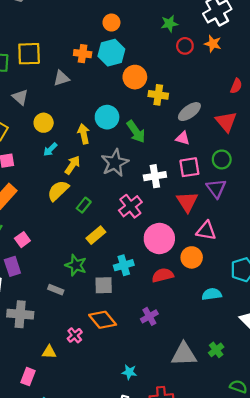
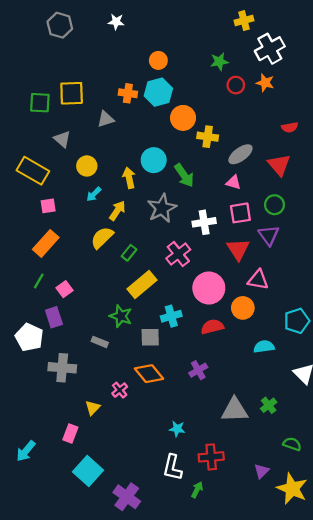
red semicircle: (236, 86) -> (290, 127), turned 56
yellow rectangle: (96, 235) -> (142, 284), size x1.4
yellow triangle: (49, 352) -> (93, 408), turned -48

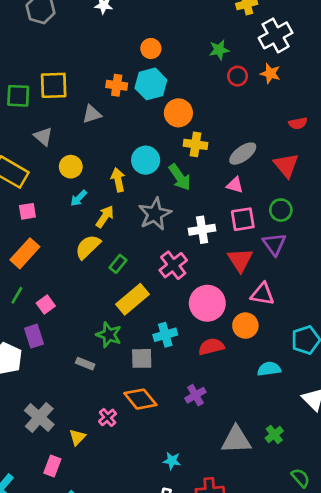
yellow cross: (208, 137) -> (195, 144), moved
gray cross: (62, 368) -> (39, 417), moved, turned 36
green semicircle: (292, 444) -> (301, 478), turned 30

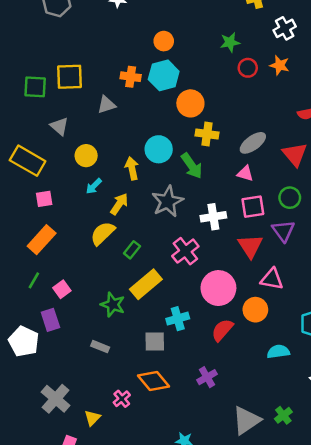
white cross: (276, 35) -> (285, 28), size x0.7
green star: (109, 335) -> (113, 305), moved
red semicircle: (211, 347) -> (222, 330), turned -35
gray triangle: (236, 440) -> (246, 420), turned -32

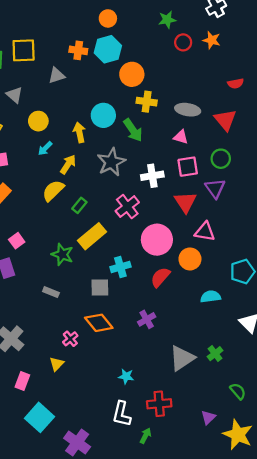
gray ellipse: (253, 143) -> (188, 110), turned 45
yellow triangle: (92, 418) -> (57, 364), moved

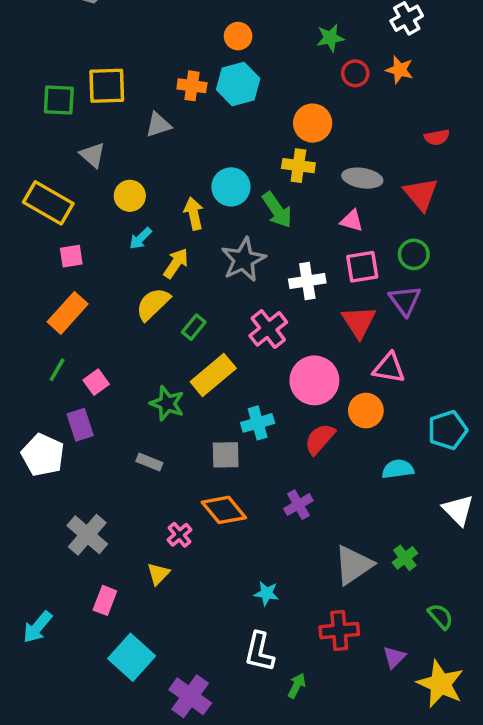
orange circle: (132, 74) -> (313, 123), moved
red cross: (159, 404) -> (339, 631), moved

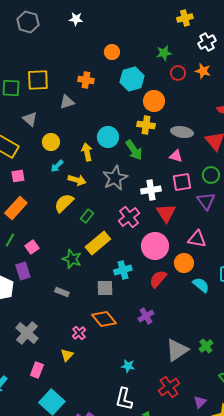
cyan hexagon: (238, 84) -> (132, 79), moved
yellow arrow: (176, 263) -> (77, 180), turned 72
red triangle: (359, 322) -> (166, 213), moved
cyan semicircle: (398, 469) -> (201, 285), moved, turned 48
red cross: (339, 631) -> (169, 387), turned -30

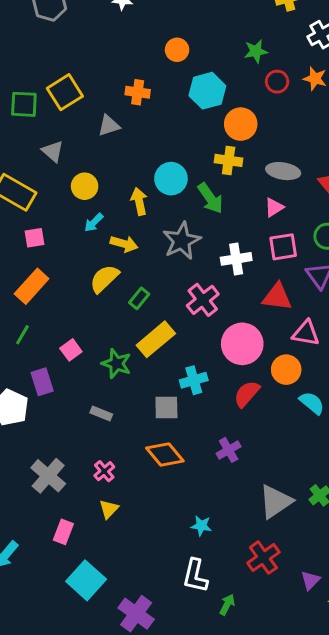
yellow square: (38, 80) -> (65, 92), turned -30
pink triangle: (176, 156) -> (274, 207), turned -48
red triangle: (166, 213) -> (277, 297), moved, turned -50
pink square: (32, 247) -> (71, 350), moved
pink cross: (79, 333) -> (104, 471), moved

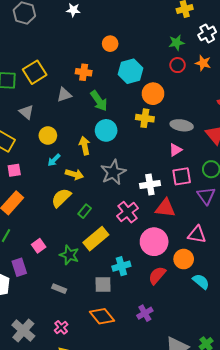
green star: (256, 51) -> (177, 43), moved
green arrow: (210, 198) -> (99, 101), moved
red triangle: (277, 297) -> (165, 208), moved

